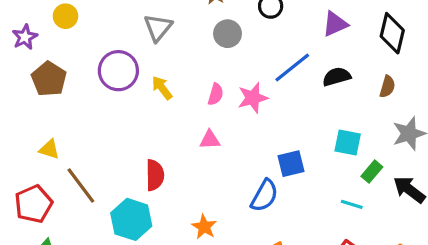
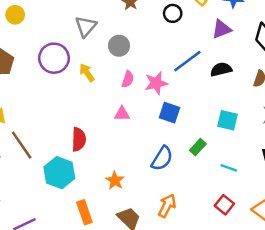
gray circle: (228, 34) -> (119, 46), moved
blue square: (291, 164) -> (169, 113), moved, turned 30
green rectangle: (372, 172) -> (198, 147), moved

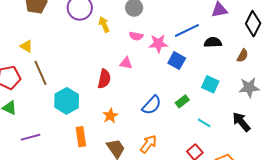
pink semicircle: (128, 79) -> (136, 36), turned 72
blue square: (169, 113) -> (177, 61), moved
red semicircle: (79, 139) -> (104, 79), moved

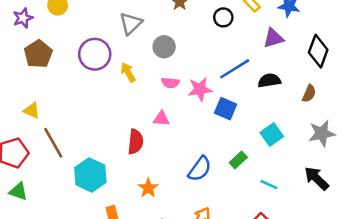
cyan square: (210, 84) -> (272, 134), turned 36

